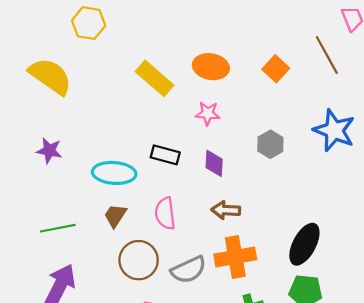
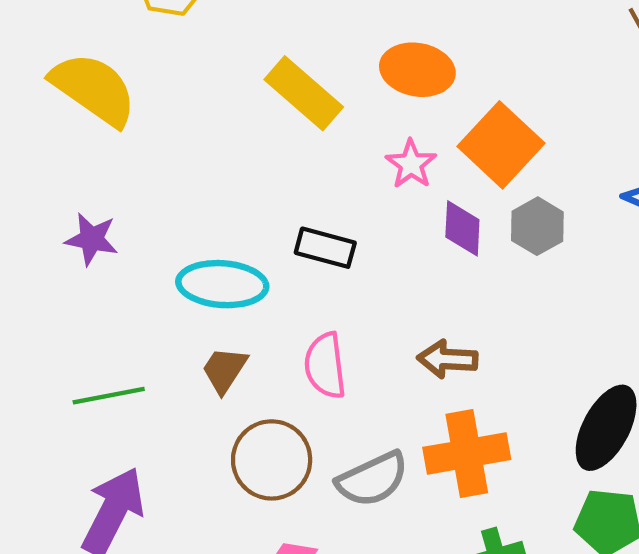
orange square: (276, 69) -> (501, 145), moved, size x1.5
pink star: (208, 113) -> (411, 164), turned 30
purple diamond: (214, 163) -> (462, 228), moved

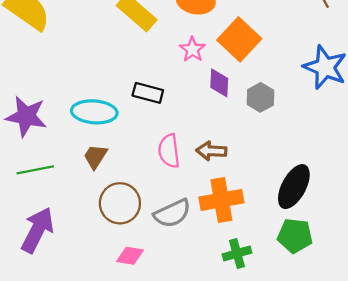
gray hexagon: (537, 226) -> (260, 97), moved
purple star: (92, 239) -> (26, 116), moved, size x1.5
pink semicircle: (325, 366) -> (169, 151), moved

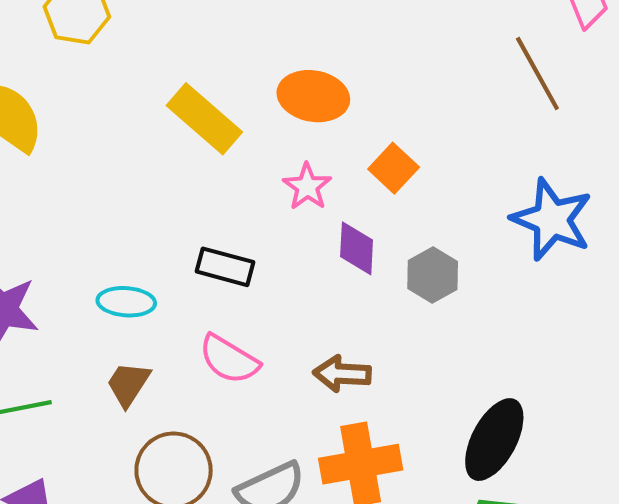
orange square: (239, 39) -> (394, 168), size x0.6
cyan ellipse: (94, 112) -> (126, 302), size x0.7
pink semicircle: (169, 151) -> (229, 359), moved, turned -52

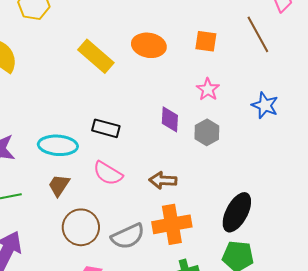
orange square: (394, 168) -> (206, 41), moved, turned -35
pink star: (307, 187) -> (208, 89), moved
blue star: (552, 219) -> (265, 105), size x0.7
cyan ellipse: (126, 302) -> (58, 145), size x1.4

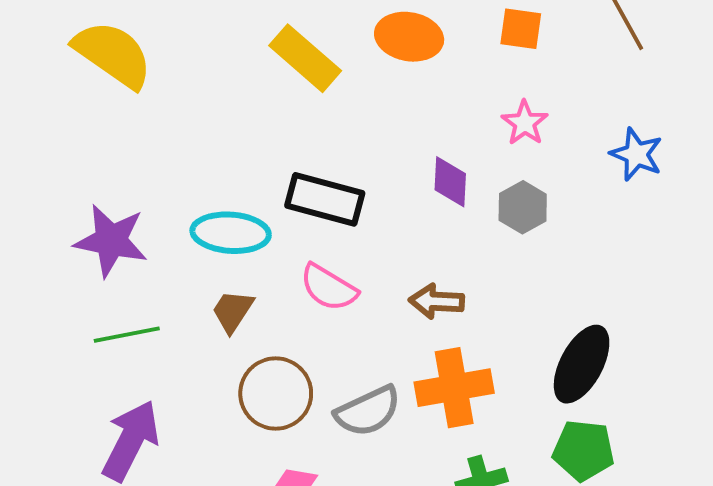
black rectangle: (106, 128) -> (325, 199), size x1.4

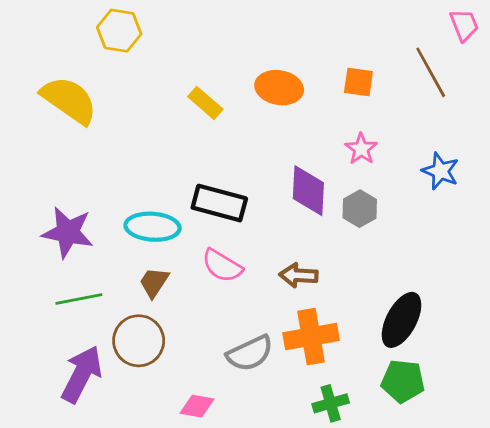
yellow rectangle: (305, 58) -> (205, 103), size x0.7
purple diamond: (450, 182) -> (308, 191), size x1.4
brown circle: (276, 393) -> (139, 341), moved

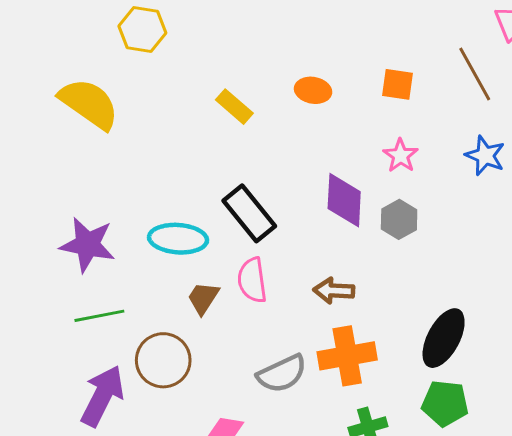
orange ellipse: (279, 88) -> (313, 90), size x0.7
blue star: (440, 171) -> (485, 156), moved
black rectangle: (219, 203) -> (249, 213), turned 36
pink semicircle: (222, 266) -> (252, 280), turned 51
brown trapezoid: (154, 282) -> (203, 298), moved

